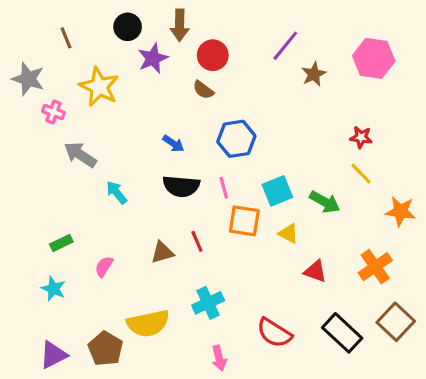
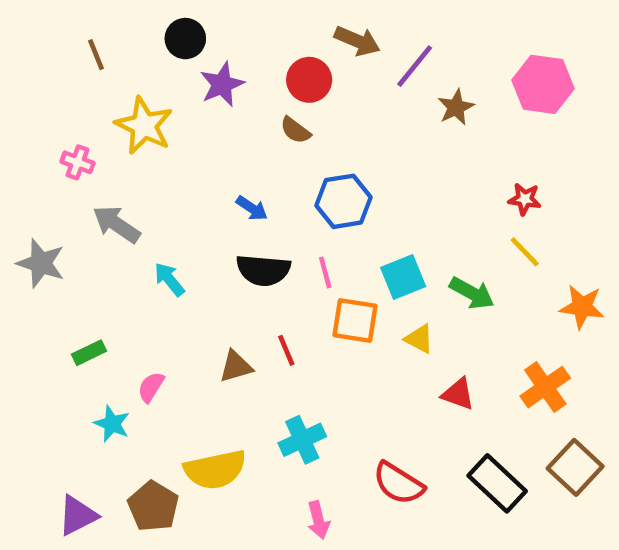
brown arrow: (180, 25) -> (357, 41), moved, turned -68
gray star: (28, 79) -> (41, 263), moved
cyan star: (53, 289) -> (112, 424), moved

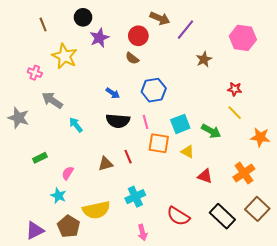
brown star: (456, 107) -> (204, 59), moved
cyan star: (112, 424) -> (58, 196), moved

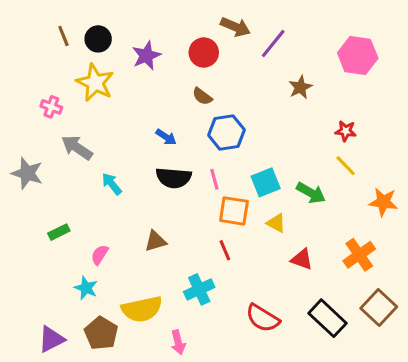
black circle: (83, 17) -> (98, 39), moved
brown semicircle: (132, 58) -> (202, 96), moved
red line: (128, 157) -> (225, 250), moved
pink arrow: (142, 233) -> (178, 342), moved

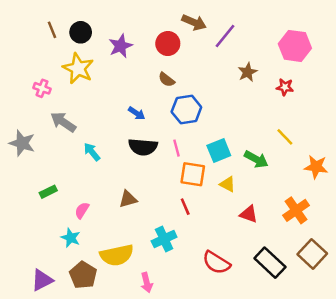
red star: (346, 131) -> (285, 87), moved

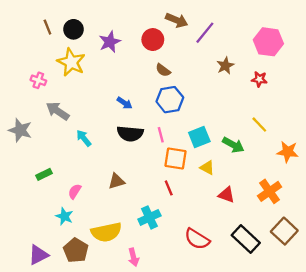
brown semicircle: (167, 80) -> (163, 70), moved

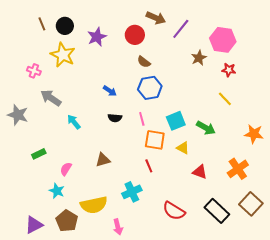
pink hexagon: (268, 42) -> (223, 40), moved
yellow line: (259, 125) -> (225, 99), moved
black semicircle: (130, 134) -> (115, 118), size x0.6

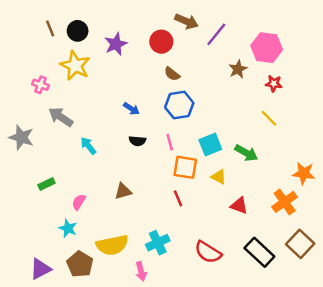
orange star: (254, 134) -> (304, 173), moved
cyan cross: (132, 192) -> (158, 243), moved

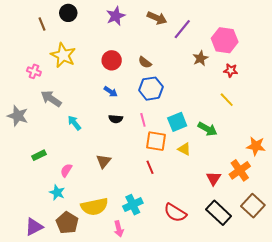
black circle: (78, 31) -> (68, 13), moved
red circle: (161, 42) -> (112, 60), moved
purple star: (116, 44) -> (116, 16), moved
brown triangle: (123, 191) -> (104, 161), turned -35
red triangle: (239, 206) -> (214, 178), moved, turned 42

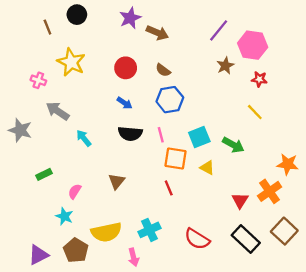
brown arrow: (157, 18) -> (157, 33), moved
purple line: (182, 29) -> (219, 30), moved
black semicircle: (116, 119) -> (130, 134), size x1.5

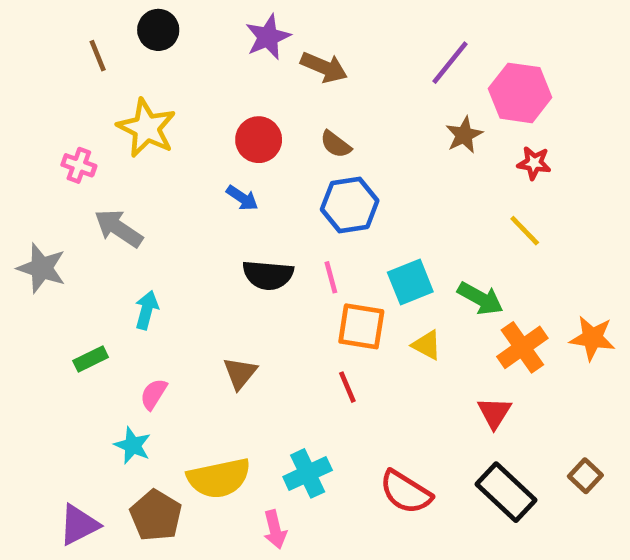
blue arrow: (124, 103) -> (242, 198), moved
cyan arrow: (84, 138) -> (147, 310), moved, turned 54
orange cross: (270, 191) -> (522, 347), moved
brown square: (284, 231) -> (585, 476), size x0.6

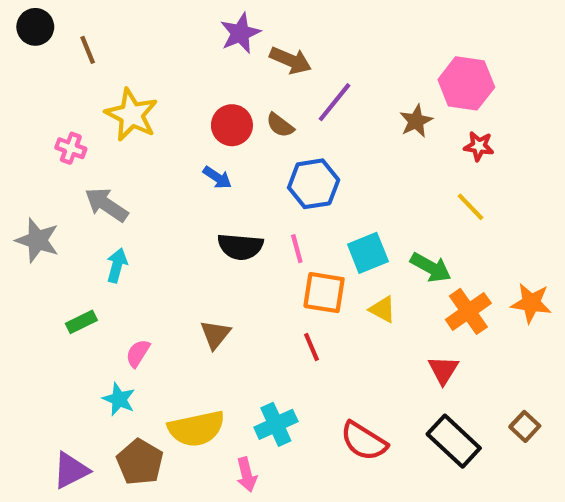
black circle: (158, 30) -> (35, 27), moved
purple line: (450, 63) -> (334, 102), moved
brown semicircle: (336, 144) -> (280, 125), moved
cyan arrow: (147, 310) -> (117, 265), moved

